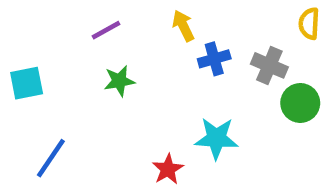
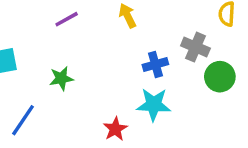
blue cross: (214, 59) -> (155, 64), moved
green star: (119, 81) -> (61, 78), moved

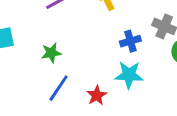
blue line: (23, 120) -> (59, 88), moved

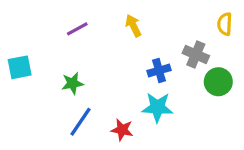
red star: (97, 95) -> (122, 130), turned -30

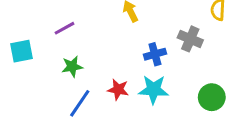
purple line: (77, 29) -> (64, 28), moved
green circle: (218, 82) -> (212, 97), moved
red star: (122, 130) -> (118, 90), moved

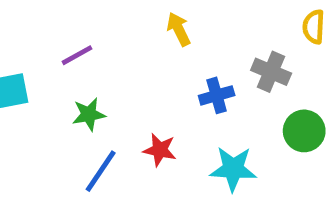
cyan star: (153, 90) -> (233, 169), moved
green circle: (212, 97) -> (304, 131), moved

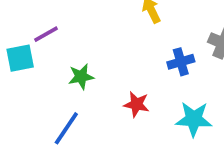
purple line: (77, 55) -> (46, 34), moved
blue line: (101, 171) -> (66, 128), moved

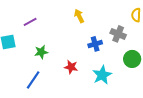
purple line: (46, 34) -> (30, 22), moved
cyan star: (194, 119) -> (102, 75), turned -30

